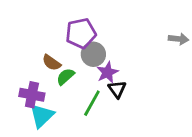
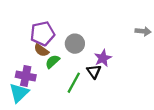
purple pentagon: (81, 33) -> (42, 34), moved
purple star: (107, 72) -> (103, 58), moved
cyan triangle: (42, 116) -> (19, 93), moved

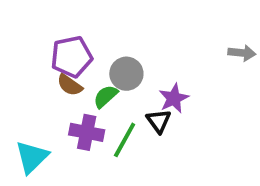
green semicircle: (53, 61) -> (106, 96), moved
purple cross: (26, 76) -> (87, 132), moved

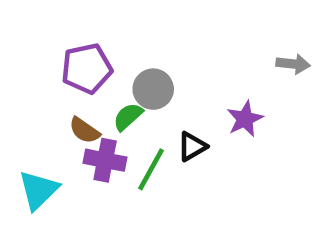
brown semicircle: (70, 85) -> (84, 130), moved
purple star: (174, 98) -> (245, 119), moved
black triangle: (159, 121) -> (192, 146), turned 36

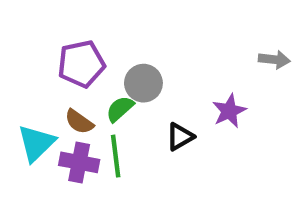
purple cross: (105, 160) -> (79, 162), moved
green line: (151, 169) -> (116, 156), moved, turned -36
cyan triangle: (39, 190) -> (36, 143), moved

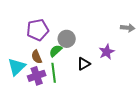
brown semicircle: (79, 122) -> (37, 57), turned 32
purple cross: (79, 162) -> (37, 76), turned -30

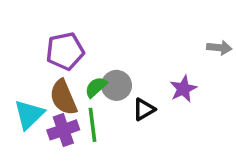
gray circle: (67, 39) -> (116, 85), moved
brown semicircle: (37, 57) -> (63, 97), size x1.5

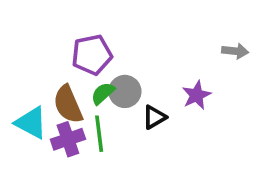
purple pentagon: (65, 51) -> (92, 55), moved
cyan triangle: (29, 115) -> (31, 123), turned -48

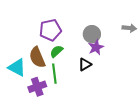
gray circle: (125, 91) -> (92, 34), moved
purple star: (197, 95) -> (96, 47), moved
purple cross: (68, 139) -> (37, 87), moved

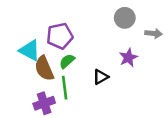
gray circle: (92, 34) -> (125, 18), moved
purple star: (96, 47) -> (128, 58), moved
cyan triangle: (17, 68) -> (30, 50), moved

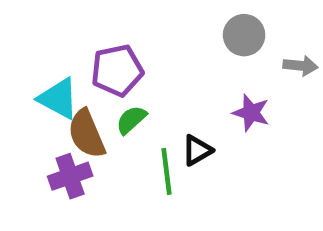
purple star: (128, 58) -> (251, 113), turned -30
green line: (65, 88) -> (166, 171), moved
purple cross: (44, 103) -> (70, 176), moved

